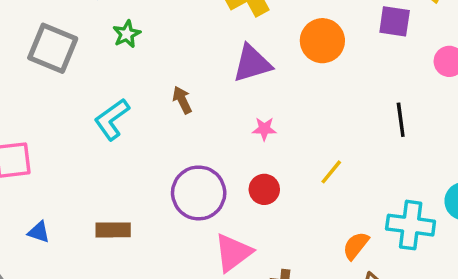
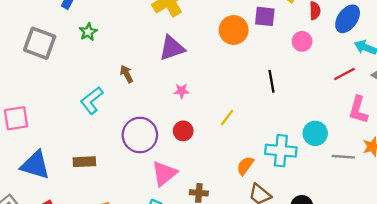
orange circle: (322, 41) -> (234, 30), moved
cyan L-shape: (112, 119) -> (92, 100), moved
blue triangle: (39, 232) -> (35, 165), size x2.0

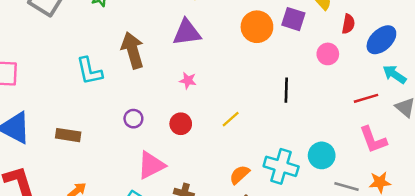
brown arrow: (127, 74) -> (133, 50), size x1.8
cyan L-shape: (92, 100) -> (89, 71), turned -76
pink L-shape: (358, 110) -> (373, 140), turned -48
purple circle: (140, 135) -> (133, 119), size x0.5

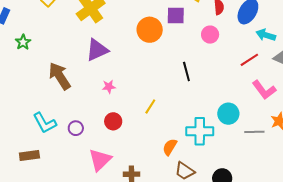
cyan L-shape: (89, 71) -> (45, 123), moved

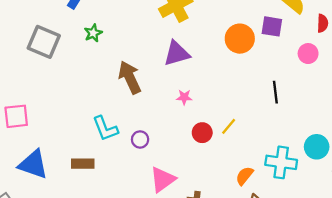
red circle: (113, 121) -> (202, 133), moved

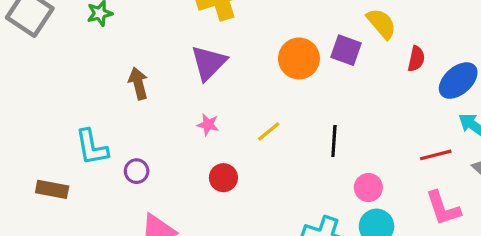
purple triangle: (177, 53) -> (209, 63), turned -40
pink circle: (308, 54) -> (368, 188), moved
brown arrow: (130, 77) -> (138, 83), size x0.7
yellow line: (229, 126) -> (269, 132), moved

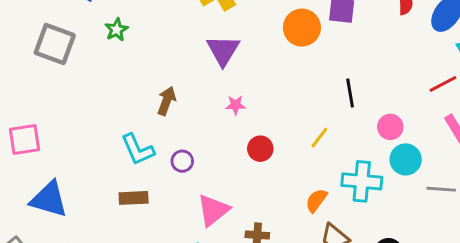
brown arrow: (138, 83) -> (167, 101), moved, turned 48
yellow line: (269, 132) -> (319, 137), moved
brown rectangle: (52, 189) -> (134, 198), moved

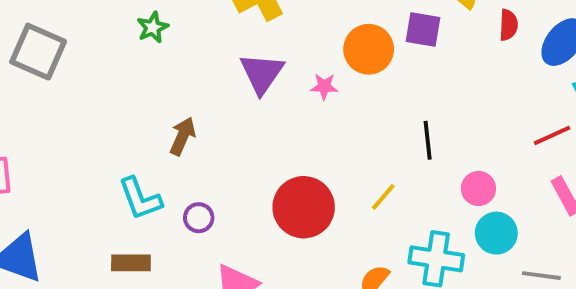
green star: (117, 30) -> (153, 27), moved
pink star: (235, 105) -> (324, 87), moved
red circle: (260, 149) -> (304, 207), size x1.8

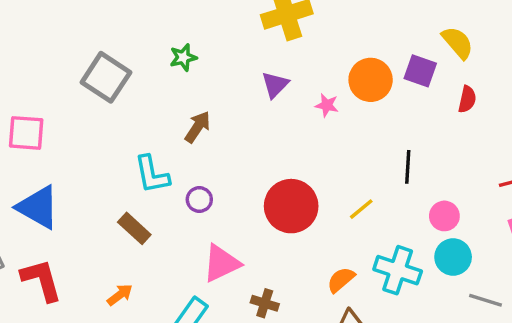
red semicircle: (508, 25) -> (467, 99), moved
green star: (153, 27) -> (183, 57), moved
gray square: (38, 52) -> (106, 77), moved
purple triangle: (262, 73) -> (275, 85), size x0.7
brown rectangle: (131, 263) -> (134, 228), turned 32

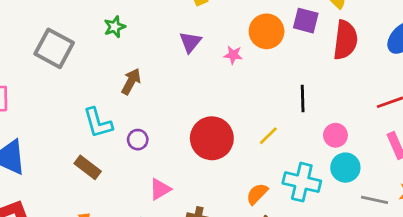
red semicircle: (467, 99) -> (345, 40), size x1.8
pink triangle: (221, 263) -> (160, 189), size x0.7

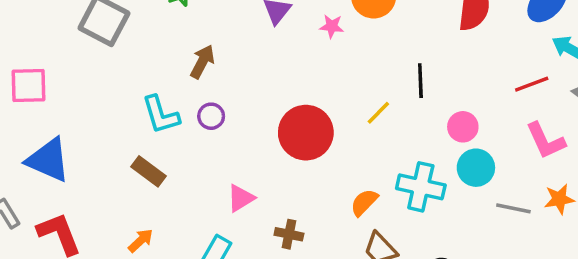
yellow line: (268, 136) -> (378, 113), moved
purple circle: (138, 140) -> (211, 116), moved

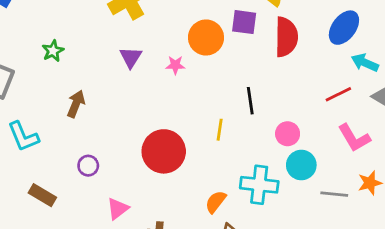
yellow line: (378, 113) -> (220, 130), turned -30
cyan L-shape: (161, 115) -> (23, 137), moved
purple circle: (211, 116) -> (88, 166), moved

